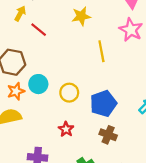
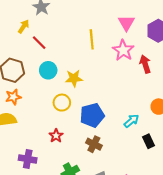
yellow star: (81, 16) -> (74, 78), moved
yellow line: (101, 51) -> (92, 39), moved
cyan circle: (38, 84) -> (48, 70), moved

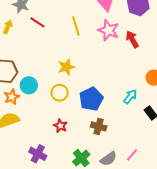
red line: (39, 43) -> (37, 22), moved
cyan circle: (48, 70) -> (29, 85), moved
purple cross: (28, 159) -> (38, 154), turned 30

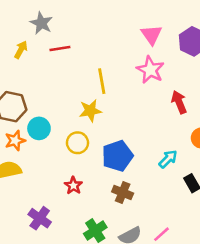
red line: (37, 22) -> (60, 48), turned -49
yellow line: (76, 26) -> (102, 81), moved
red arrow: (132, 39) -> (179, 102), moved

